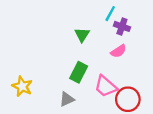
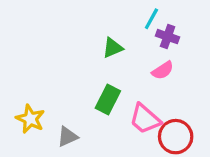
green triangle: (82, 35) -> (113, 48), turned 35
gray triangle: (67, 99) -> (67, 137), moved

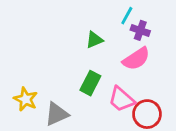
pink semicircle: (163, 70) -> (136, 59), size x1.5
gray triangle: (67, 137) -> (57, 114), size x1.4

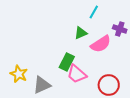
purple cross: (140, 30) -> (120, 29), moved
green triangle: (94, 40) -> (81, 33), moved
pink trapezoid: (121, 99) -> (77, 74), moved

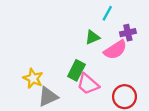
purple cross: (120, 29) -> (128, 33), moved, turned -32
yellow star: (19, 74) -> (33, 78), moved

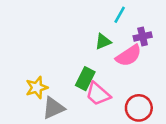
yellow star: (33, 78) -> (37, 88), turned 30

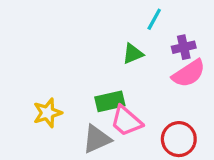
pink semicircle: (129, 56) -> (189, 73), moved
green rectangle: (85, 79) -> (110, 101), turned 50
gray triangle: (53, 108) -> (97, 139), moved

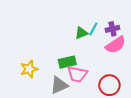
cyan line: (154, 19) -> (93, 29), moved
pink trapezoid: (126, 121) -> (77, 74), turned -30

